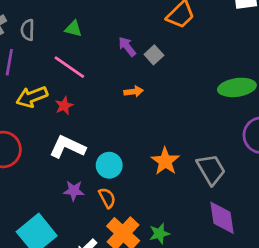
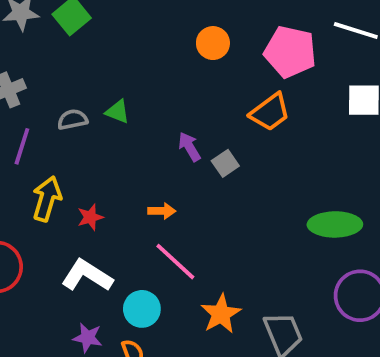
gray semicircle: (28, 30) -> (73, 120), moved, turned 70
pink line: (69, 67) -> (175, 262), moved
orange arrow: (134, 92) -> (162, 211), moved
yellow arrow: (32, 97) -> (47, 199), turned 120

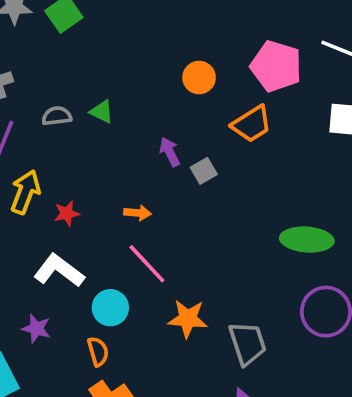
orange circle: (213, 43) -> (199, 78), moved
orange star: (221, 314) -> (188, 319), turned 30
purple star: (88, 338) -> (36, 329), moved

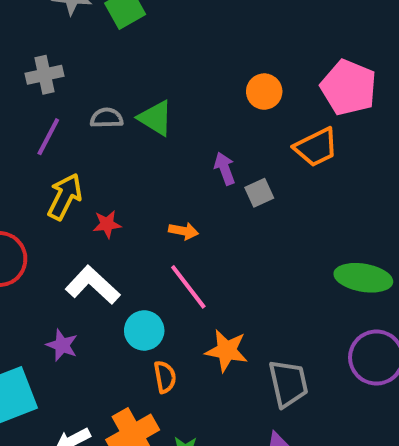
green triangle: (102, 112) -> (156, 118), size x1.4
orange semicircle: (98, 351) -> (165, 377), moved

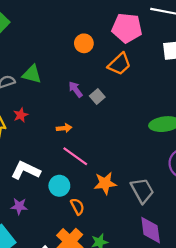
red star: (107, 224) -> (21, 115), moved

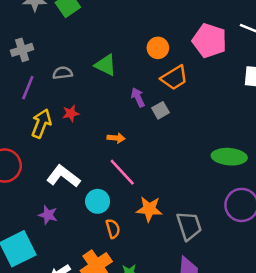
orange trapezoid: (119, 64) -> (174, 78), moved
green triangle: (32, 74) -> (106, 65), moved

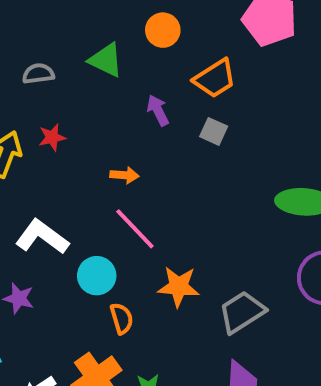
orange circle: (158, 48) -> (163, 30), moved
gray square: (161, 110) -> (214, 131), moved, turned -35
gray trapezoid: (189, 226) -> (242, 312), turned -104

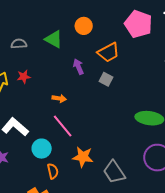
gray trapezoid: (242, 312) -> (114, 172), turned -95

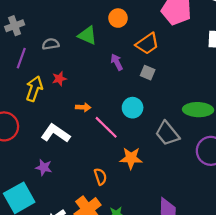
orange arrow: (59, 98) -> (83, 107), moved
cyan circle: (42, 149) -> (133, 108), moved
gray trapezoid: (114, 172) -> (167, 133), moved

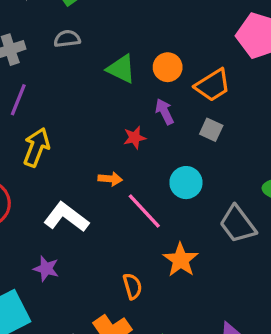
orange circle: (118, 18) -> (168, 67), moved
gray semicircle: (51, 44) -> (67, 39), moved
red star: (59, 79) -> (135, 138), moved
orange star: (131, 158) -> (181, 260), turned 30

